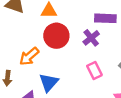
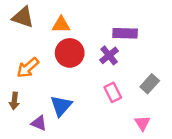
orange arrow: (29, 56) -> (28, 68), moved

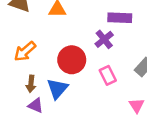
red circle: (70, 53) -> (72, 60), moved
brown arrow: (14, 101) -> (31, 84), moved

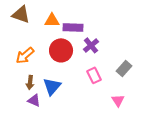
purple rectangle: (120, 18) -> (73, 27), moved
red circle: (72, 60) -> (61, 50), moved

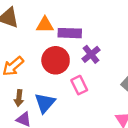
pink rectangle: (94, 75) -> (79, 85), moved

